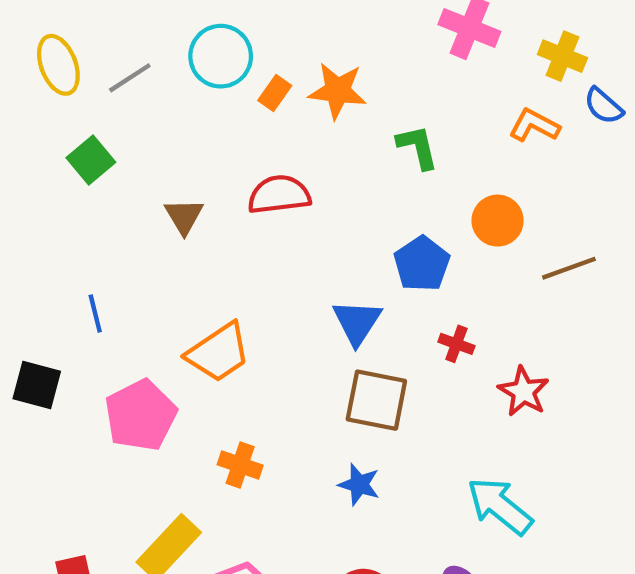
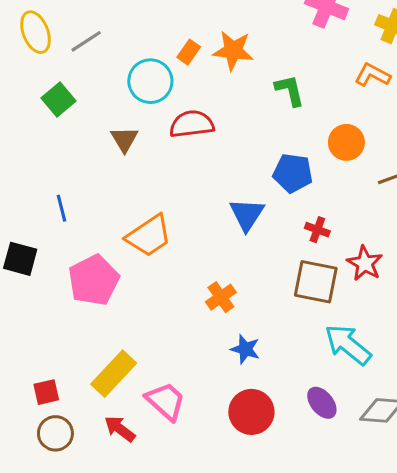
cyan circle: (221, 56) -> (150, 81), moved
blue pentagon: (422, 264) -> (293, 173), turned -30
brown square: (376, 400) -> (316, 282), moved
orange cross: (240, 465) -> (221, 297), moved, turned 36
blue star: (359, 484) -> (245, 349), moved

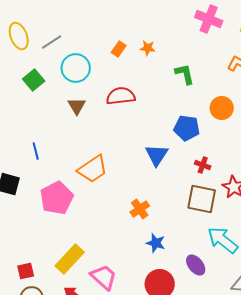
orange star: (233, 51) -> (148, 48), size x0.6
cyan circle: (150, 81) -> (76, 68), moved
purple ellipse: (322, 403) -> (196, 265), moved

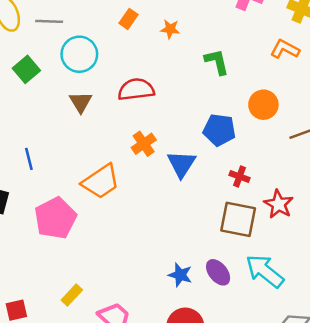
gray line: (52, 42) -> (49, 21), turned 35
orange rectangle: (119, 49) -> (129, 19), moved
orange cross: (140, 209) -> (144, 144), moved
yellow rectangle: (70, 259) -> (72, 295), size x0.6
purple ellipse: (196, 265) -> (218, 272), moved

